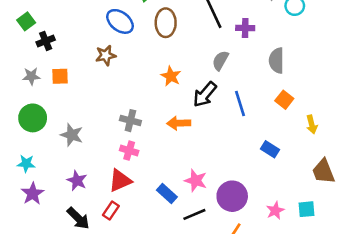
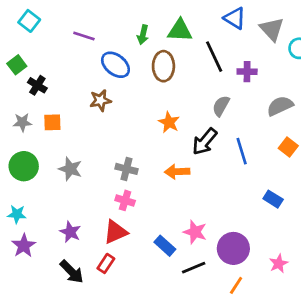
black cross: (46, 41) -> (37, 85), turned -36
gray semicircle: (276, 61) -> (280, 106), turned 65
gray star: (72, 135) -> (70, 169), moved

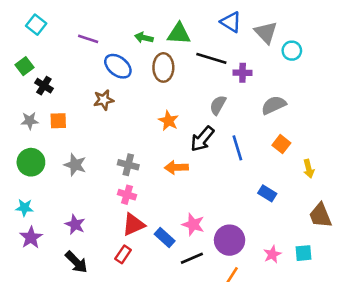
green arrow: (143, 35) -> (144, 38), turned 90
black line: (214, 57) -> (211, 58), turned -48
red triangle: (115, 232) -> (133, 225), moved
red rectangle: (106, 263) -> (123, 254), moved

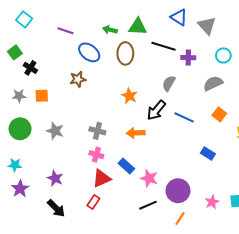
cyan circle: (292, 51) -> (223, 56), moved
blue line: (237, 148) -> (184, 117), turned -48
blue rectangle: (165, 237) -> (126, 166), moved

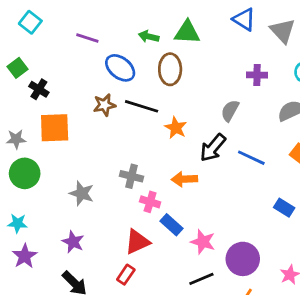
black line: (164, 46) -> (142, 106), moved
gray star: (19, 96) -> (16, 139), moved
orange square: (42, 96) -> (55, 128), size x1.6
gray star: (55, 131) -> (82, 193), moved
pink cross: (96, 155) -> (150, 202), moved

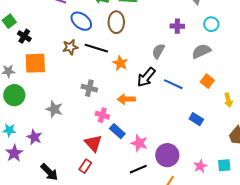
gray cross: (132, 176) -> (89, 88), moved
purple star: (73, 242) -> (34, 137), moved
red triangle: (137, 242) -> (93, 143), turned -48

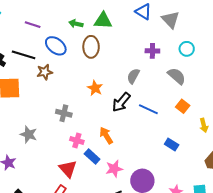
black line: (96, 48) -> (24, 55), moved
gray semicircle: (201, 51) -> (177, 76), turned 66
orange arrow: (126, 99) -> (106, 135), moved, turned 60
pink star: (139, 143) -> (114, 169), turned -30

